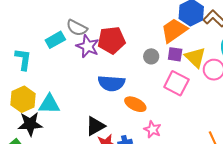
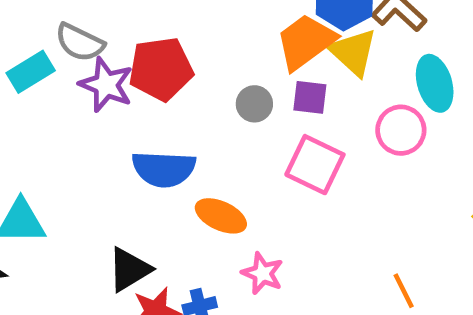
yellow triangle: (195, 57) -> (353, 52), moved

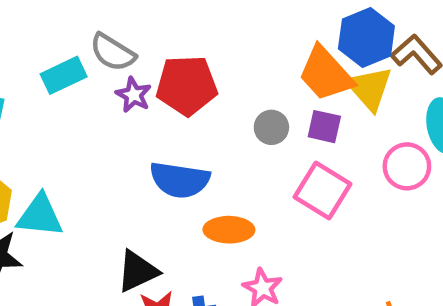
orange trapezoid: (306, 42) -> (326, 74), turned -102
purple star: (106, 85) -> (134, 95), size x0.7
orange ellipse: (221, 216) -> (229, 230), turned -30

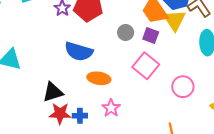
pink circle: (407, 166) -> (183, 87), moved

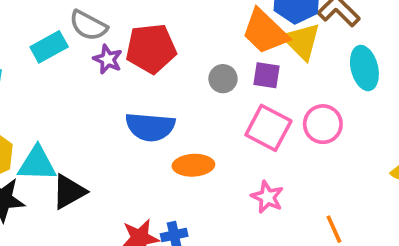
pink circle: (183, 87) -> (323, 124), moved
black triangle: (53, 92) -> (69, 192), moved
pink star: (111, 108) -> (267, 197), moved

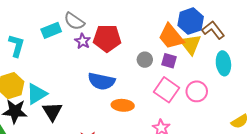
cyan triangle: (37, 164) -> (37, 94), turned -40
black triangle: (69, 192) -> (52, 111), turned -40

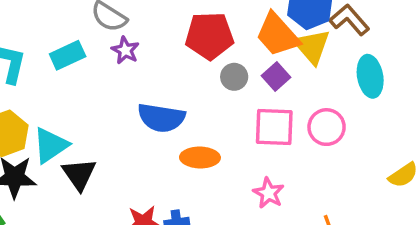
cyan rectangle: (51, 30) -> (68, 55), moved
red pentagon: (107, 38) -> (209, 36), moved
purple square: (169, 61) -> (276, 76), turned 35
pink square: (167, 90) -> (274, 127), turned -30

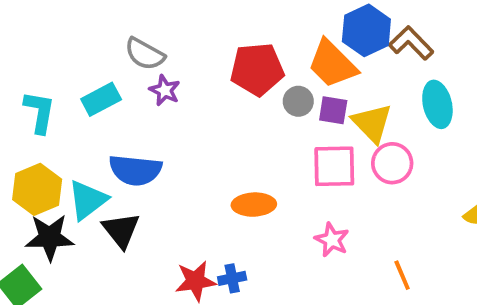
yellow triangle: (312, 46) -> (372, 123), moved
purple square: (276, 76) -> (333, 110), turned -36
gray circle: (234, 77) -> (298, 101), moved
blue semicircle: (161, 118) -> (135, 170), moved

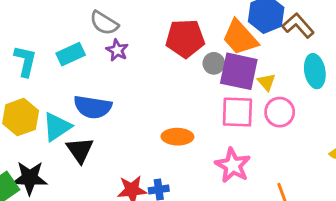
purple square: (333, 110) -> (239, 71), size x1.8
yellow triangle: (372, 123) -> (267, 82), size x0.6
black star: (50, 237) -> (30, 178), moved
pink star: (332, 240) -> (233, 165), size x1.4

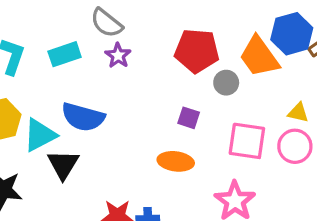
purple square: (239, 71) -> (189, 118), moved, size x0.5
yellow triangle: (267, 82) -> (298, 113), moved, turned -42

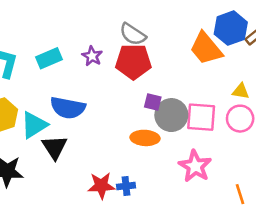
gray semicircle: (107, 23) -> (133, 34), moved
red pentagon: (197, 51) -> (133, 62), moved
gray circle: (226, 83) -> (171, 115), moved, size x1.6

